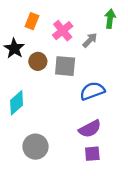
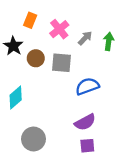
green arrow: (110, 19) -> (109, 41), moved

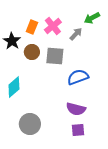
orange rectangle: (30, 20) -> (32, 27), moved
green arrow: (109, 41) -> (92, 18), moved, turned -126
purple semicircle: (85, 122) -> (76, 109), turned 42

